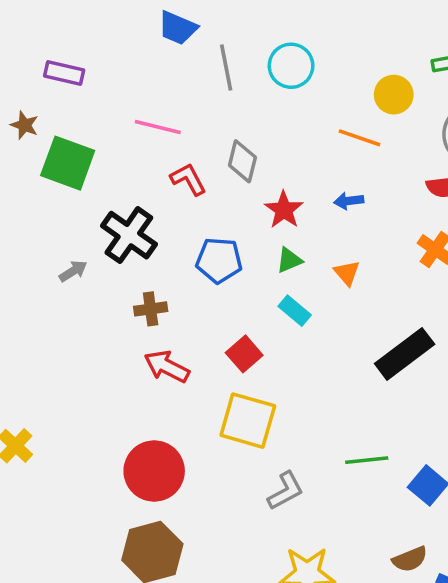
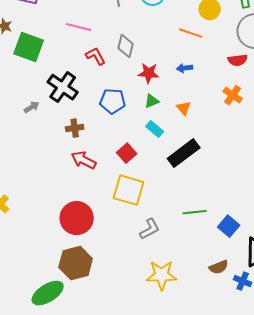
red star: (284, 210) -> (149, 73), turned -30
black rectangle: (405, 354) -> (184, 153), moved

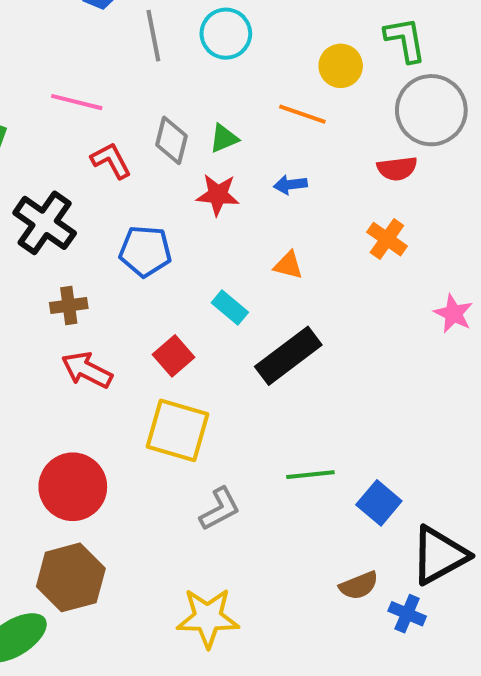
green triangle: (152, 101) -> (224, 138), moved
orange triangle: (184, 108) -> (288, 265), turned -35
yellow star: (162, 275) -> (208, 618), moved

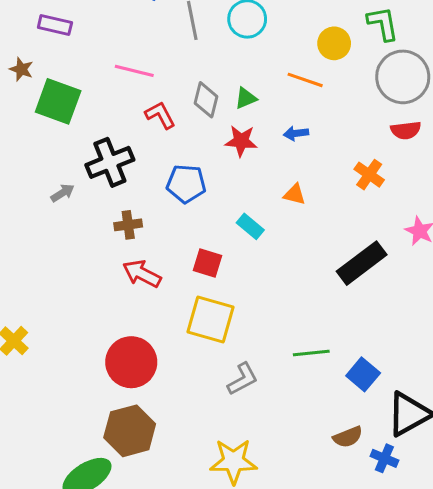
red semicircle: (397, 169) -> (406, 130), moved
black cross: (45, 223) -> (110, 162), turned 33
red square: (173, 356) -> (208, 263), turned -32
black rectangle: (288, 356) -> (362, 263), moved

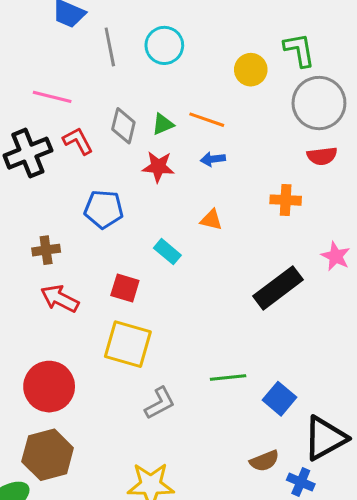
orange line: (305, 80) -> (207, 120), moved
black cross: (110, 162) -> (28, 153), moved
orange cross: (369, 175) -> (286, 200), turned -32

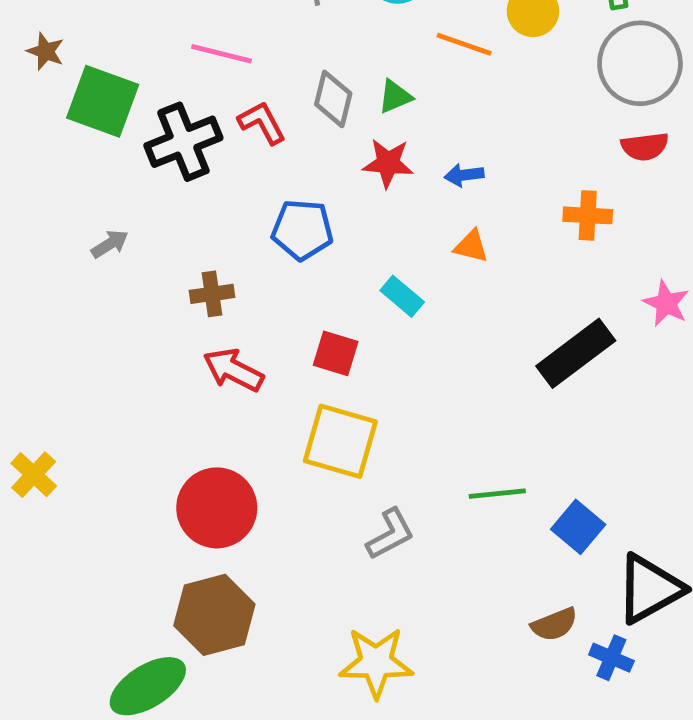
orange line: (207, 120) -> (464, 44), moved
blue arrow: (213, 159) -> (464, 175), moved

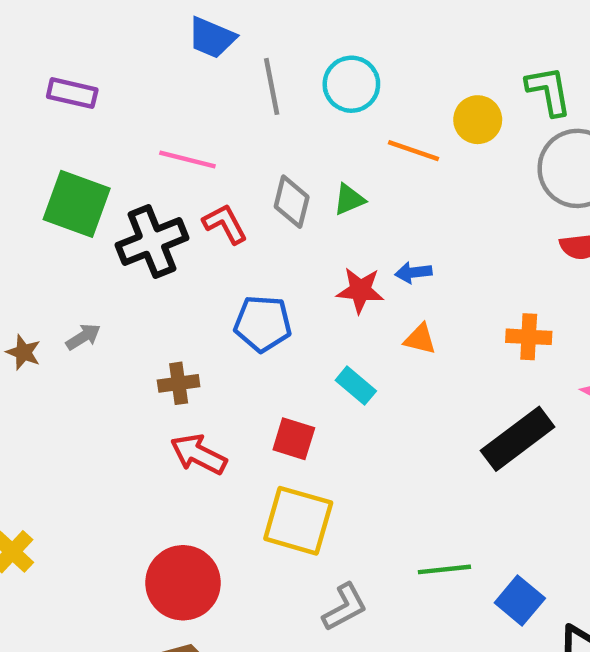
brown star: (46, 51) -> (23, 352), moved
red star: (388, 163) -> (360, 290), moved
orange cross: (588, 215) -> (529, 337), moved

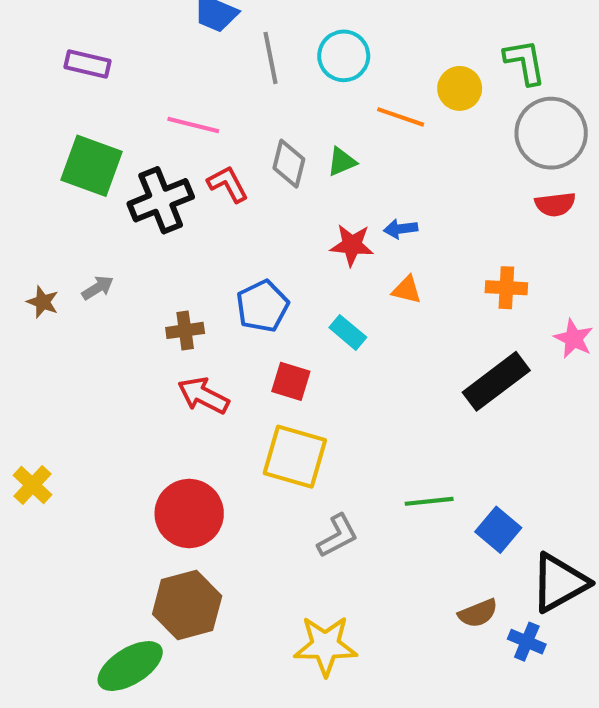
blue pentagon: (263, 324) -> (262, 306), moved, turned -30

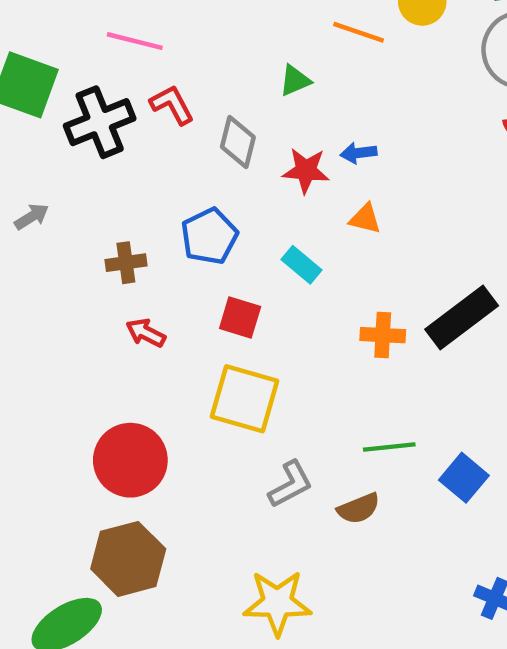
gray diamond: (289, 164) -> (238, 142), moved
orange cross: (506, 288) -> (383, 335), moved
red arrow: (203, 396) -> (146, 333), size x0.7
brown semicircle: (478, 613) -> (359, 508), moved

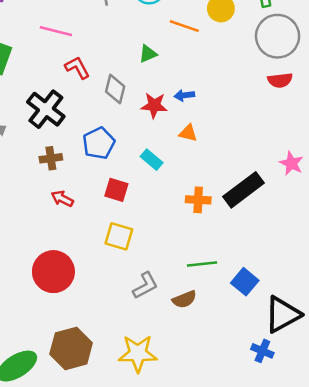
black cross: (100, 122) -> (46, 109), moved, turned -30
yellow square: (244, 399) -> (119, 236), size x0.7
brown hexagon: (128, 559) -> (71, 348), moved

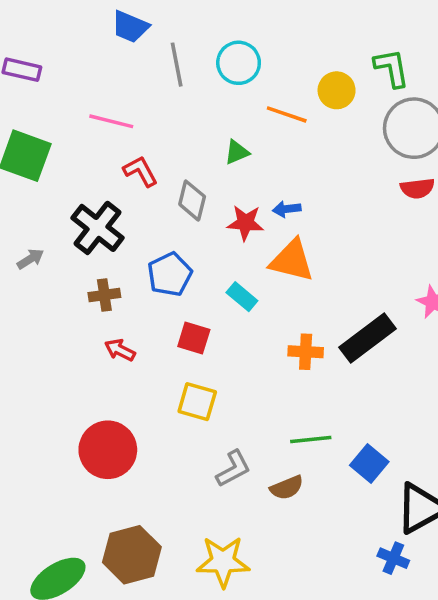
orange triangle: (188, 133) -> (292, 261), size x1.8

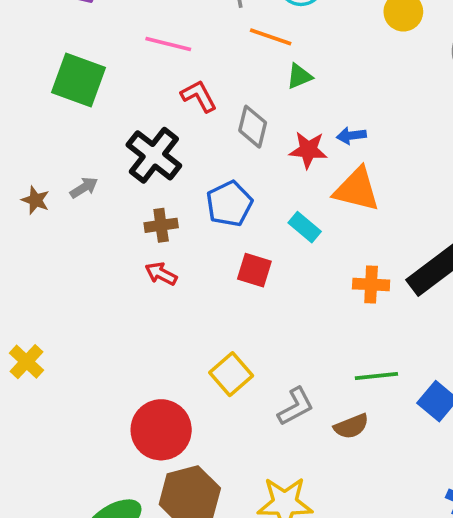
orange line: (287, 114) -> (271, 37), moved
red arrow: (120, 350) -> (161, 274), moved
yellow square: (197, 402) -> (231, 374), moved, turned 33
red circle: (108, 450) -> (161, 430), moved

